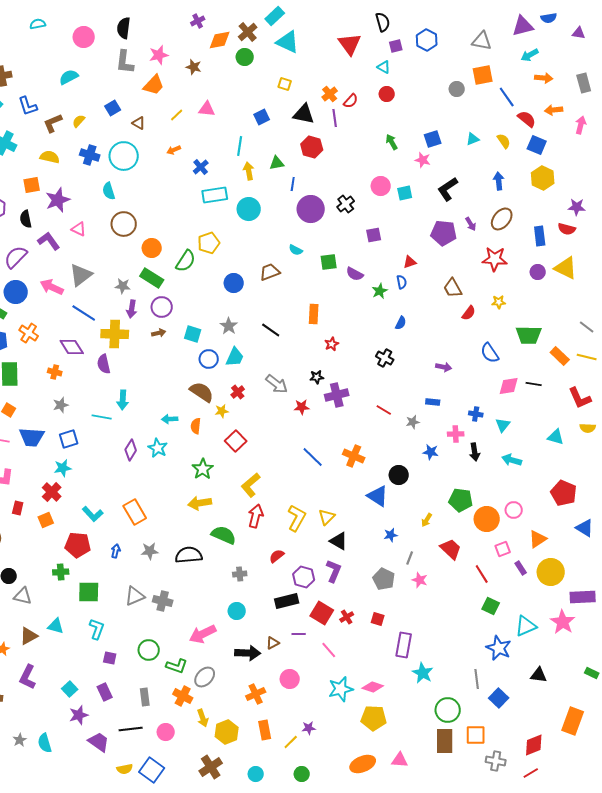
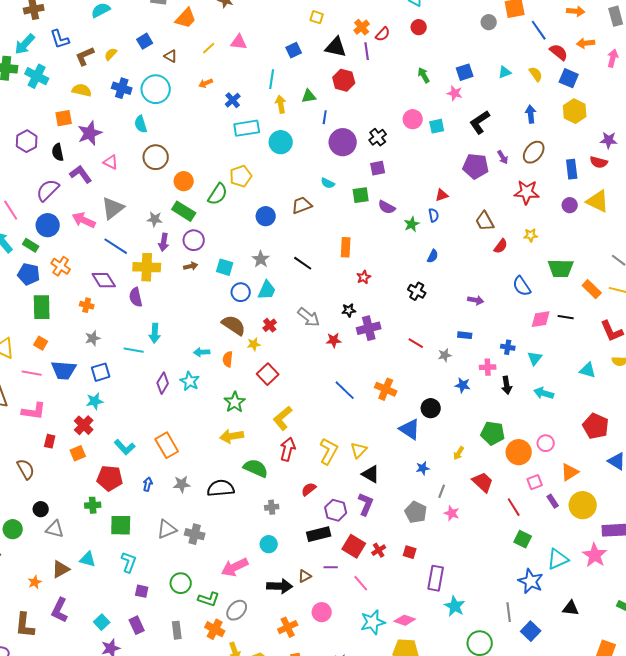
purple square: (374, 235) -> (378, 168), moved

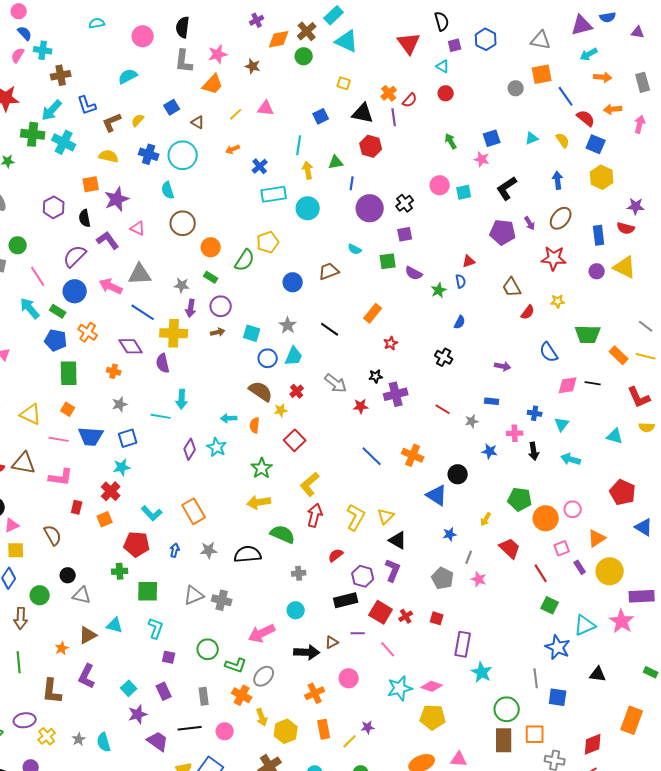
gray triangle: (113, 208) -> (140, 274), turned 35
green rectangle: (184, 211) -> (211, 277), size x0.6
orange rectangle: (346, 247) -> (373, 313), turned 36
blue square: (531, 631) -> (558, 697), turned -36

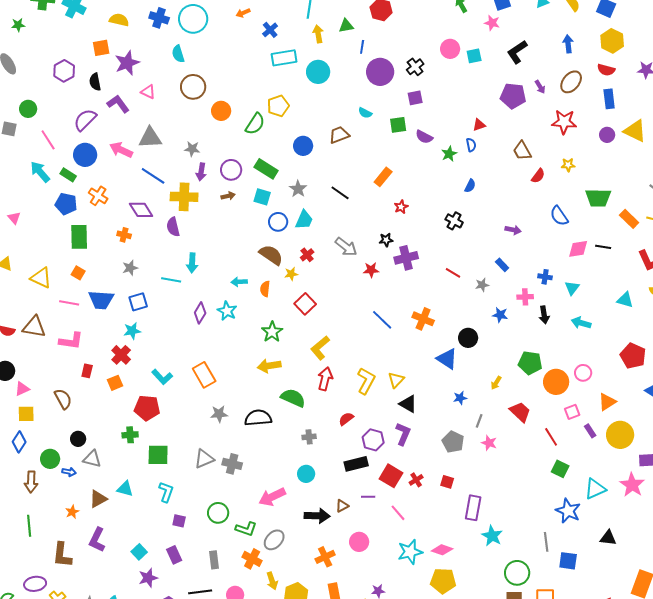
red semicircle: (626, 228) -> (606, 70), moved
green rectangle: (211, 277) -> (266, 169), moved, size x1.6
blue rectangle: (492, 401) -> (502, 265), turned 40
blue arrow: (175, 550) -> (69, 472), moved, turned 88

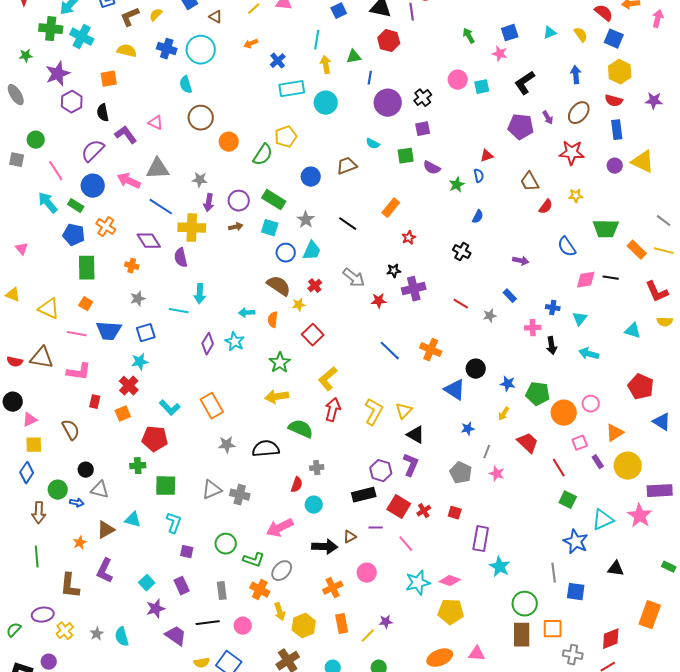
purple star: (127, 63) -> (58, 74), moved
blue star: (500, 315) -> (508, 384), moved
red semicircle: (346, 419) -> (297, 485), moved, turned 147

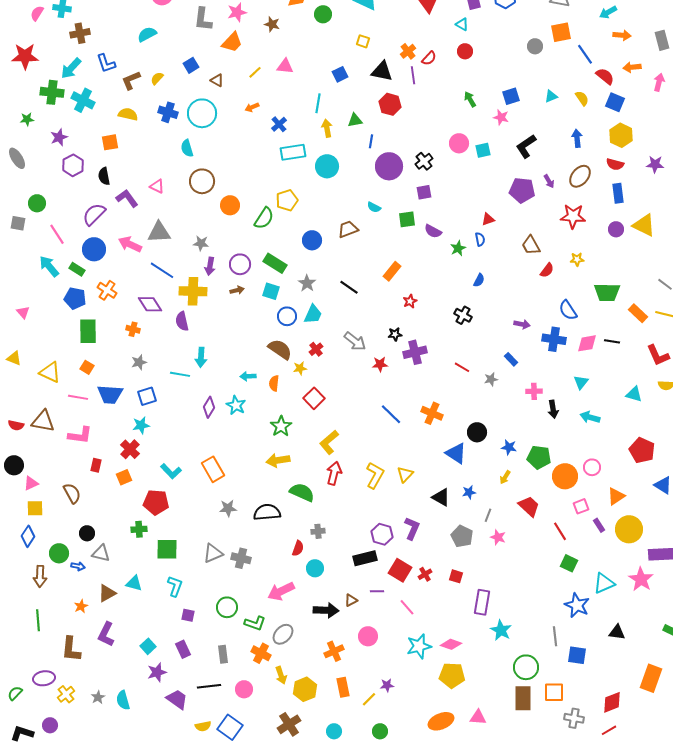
purple star: (58, 74) -> (59, 137), size x0.7
blue cross: (553, 308) -> (554, 339), moved, size x1.6
black triangle: (416, 435) -> (441, 497), moved

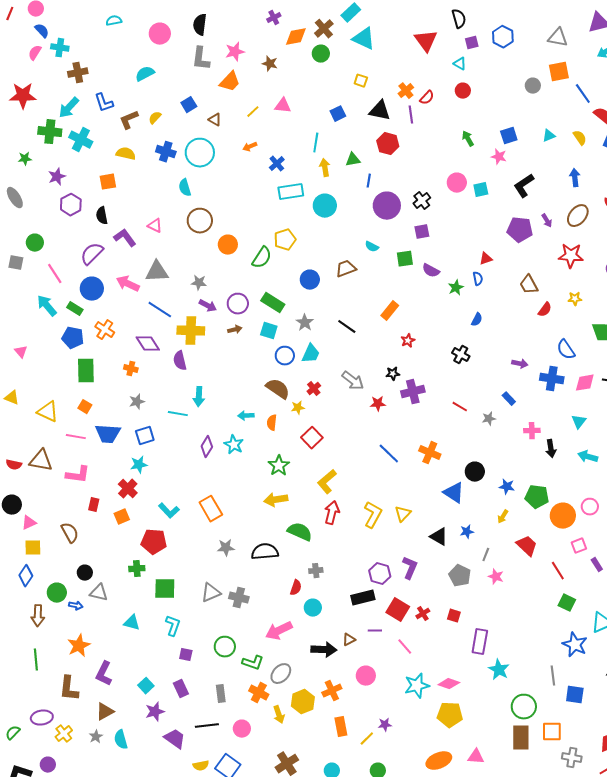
purple arrow: (210, 266) -> (208, 306), turned -72
brown triangle: (107, 593) -> (105, 712), moved
orange star: (81, 606) -> (79, 646), size x1.6
yellow hexagon: (305, 689) -> (303, 702), moved

